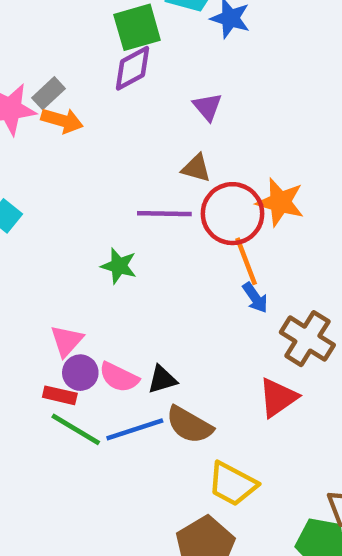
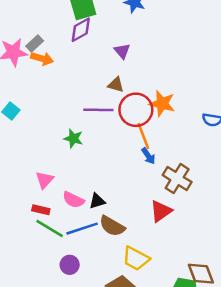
purple circle: (80, 373) -> (70, 265), moved

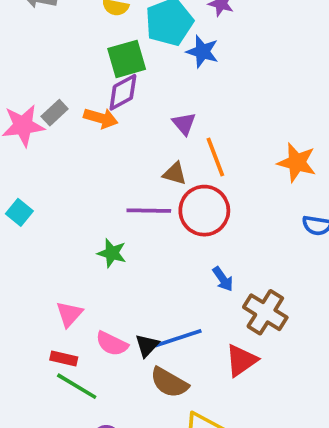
orange arrow: (42, 59) -> (101, 118), moved
orange star: (162, 104) -> (297, 163), moved
orange line: (143, 136) -> (215, 157), moved
black triangle: (97, 201) -> (147, 346), turned -30
blue line: (82, 229) -> (178, 338), moved

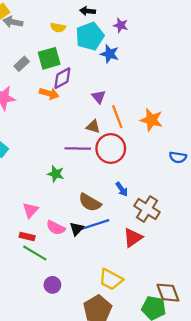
green square: (127, 59) -> (49, 58), moved
gray rectangle: (55, 113) -> (22, 64), moved
orange star: (297, 163) -> (151, 120), moved
brown semicircle: (169, 383) -> (90, 202), moved

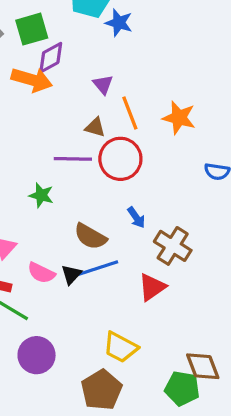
orange arrow: (49, 93) -> (32, 80), size x1.4
purple circle: (52, 285) -> (37, 355), size x1.5

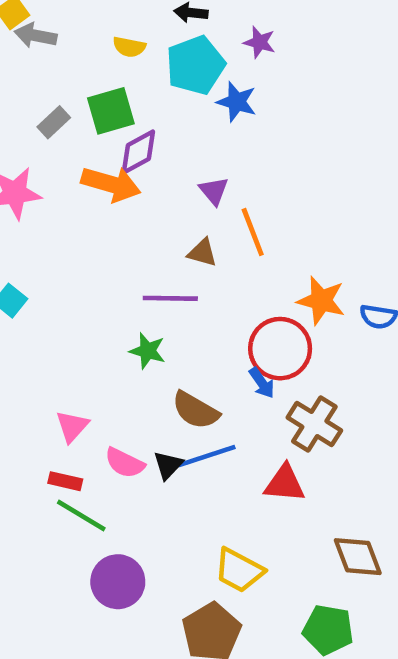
orange star: (179, 118) -> (321, 301), moved
red circle: (120, 159) -> (280, 349), moved
green star: (41, 195) -> (148, 351), moved
red triangle: (152, 287) -> (285, 483), turned 40
brown diamond: (203, 366) -> (358, 557), moved

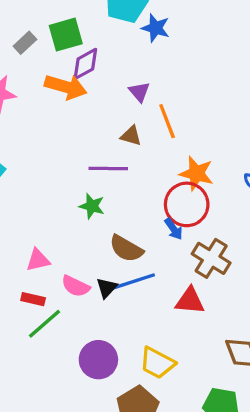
orange star: (321, 301) -> (196, 173), moved
pink triangle: (72, 426) -> (38, 260), turned 35
green line: (81, 515) -> (45, 324), turned -72
purple circle: (118, 582) -> (98, 360), moved

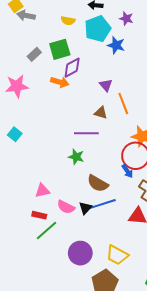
orange arrow: (66, 87) -> (60, 82), size x0.7

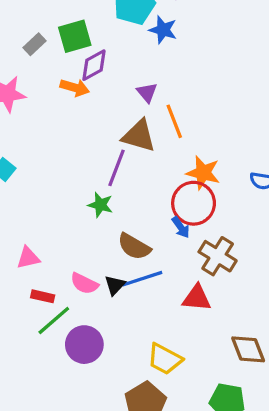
brown triangle: (101, 113) -> (139, 136), size x1.6
purple line: (86, 133) -> (116, 168), turned -70
pink triangle: (42, 191) -> (28, 258), moved
purple circle: (80, 253) -> (84, 345), moved

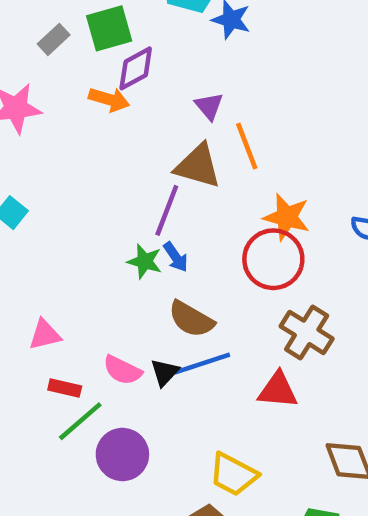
blue arrow: (181, 227) -> (176, 257), moved

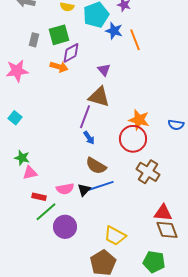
gray rectangle: (54, 39) -> (34, 40), turned -32
orange line: (247, 146) -> (135, 40), moved
green star: (145, 261) -> (22, 158), moved
pink semicircle: (122, 370) -> (65, 189), turned -36
red triangle: (278, 390) -> (163, 213), moved

